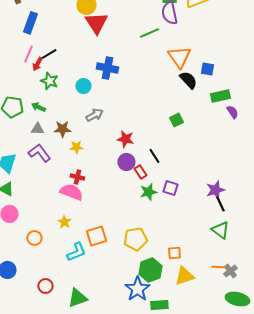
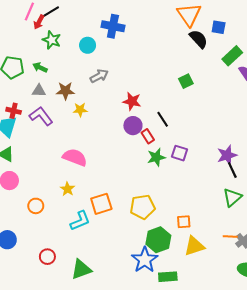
green rectangle: (220, 96) -> (232, 56), turned -30
red cross: (77, 177) -> (14, 111), moved
green triangle: (220, 230) -> (232, 197), turned 42

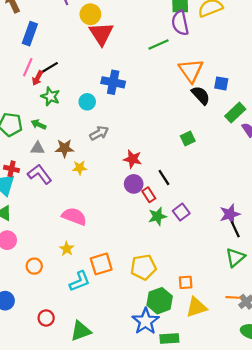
purple square: (179, 153) -> (181, 212), turned 35

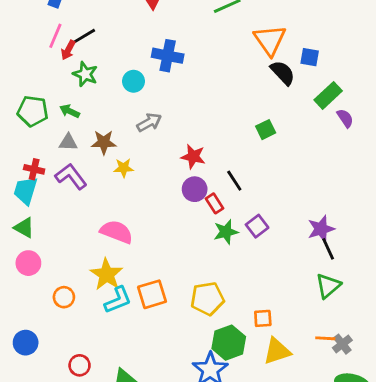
yellow star: (67, 249) -> (107, 274), size x1.6
cyan L-shape: (80, 281) -> (118, 300), moved

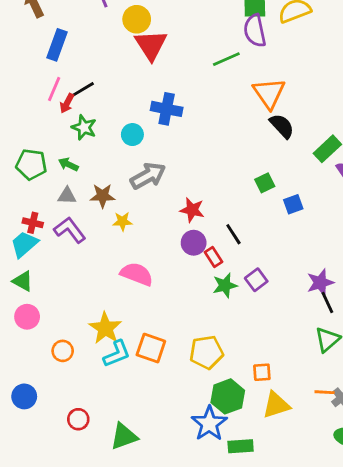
blue square: (310, 57) -> (293, 204), moved, turned -30
gray arrow: (149, 122) -> (148, 176), size x1.4
cyan trapezoid: (26, 191) -> (24, 244), turned 32
pink semicircle: (116, 232) -> (137, 274), moved
orange square: (152, 294) -> (151, 348), turned 36

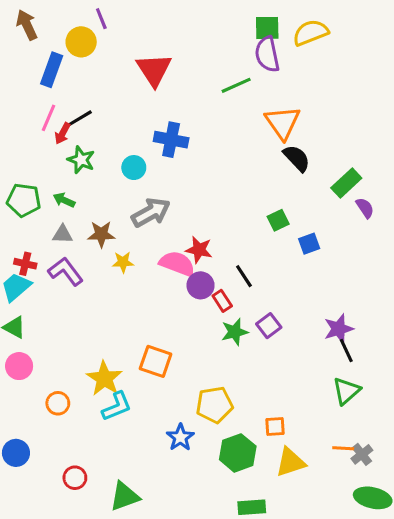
yellow circle: (137, 19) -> (81, 42), moved
pink semicircle: (137, 274) -> (177, 264), moved
orange square: (151, 348) -> (156, 361), moved
blue star: (209, 423) -> (180, 437), moved, size x0.7

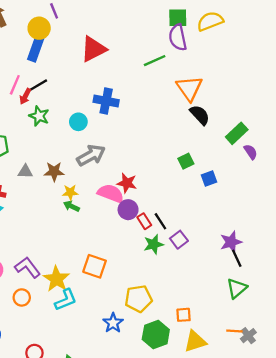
blue rectangle: (52, 70) -> (36, 49), moved
red triangle: (154, 70) -> (93, 49), turned 36
green arrow: (64, 200) -> (71, 206), moved
purple L-shape: (66, 271) -> (28, 267), moved
black line: (244, 276) -> (160, 221), moved

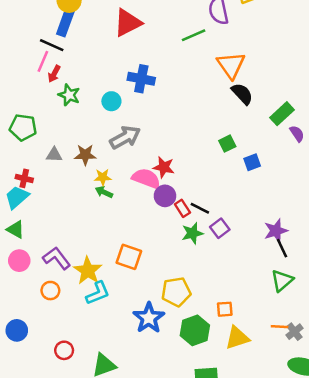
black line: (37, 86) -> (52, 45), moved, turned 55
black line: (160, 221) -> (200, 208), turned -30
blue star: (113, 323) -> (149, 318), size x1.4

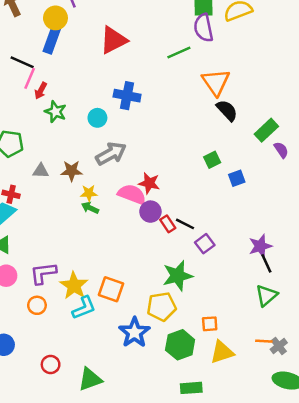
black line: (52, 45) -> (22, 62), moved
green star: (192, 233) -> (178, 276), moved, size x1.4
orange square: (129, 257) -> (111, 289), moved
purple L-shape: (57, 258) -> (43, 273), turned -60

